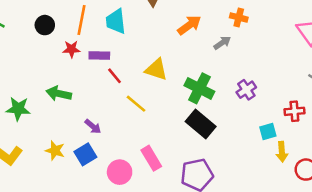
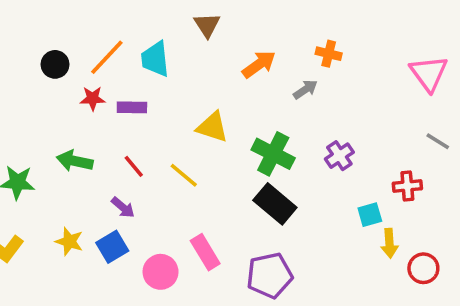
orange line: (82, 20) -> (107, 57), turned 32
red line: (115, 76) -> (134, 166), moved

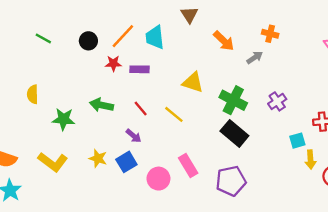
orange arrow: (259, 64) -> (224, 41), turned 80

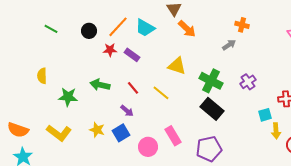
cyan trapezoid: (155, 37) -> (145, 28), turned -55
orange arrow: (224, 41) -> (187, 29), moved
purple rectangle: (139, 69) -> (132, 55), turned 35

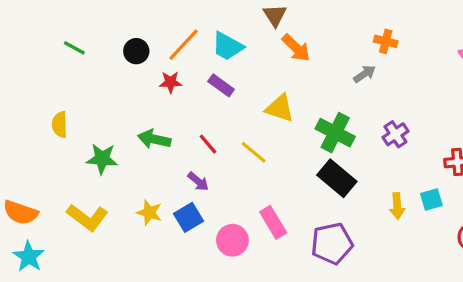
purple rectangle: (132, 55) -> (221, 85), moved
cyan square: (265, 115) -> (431, 199), moved
yellow arrow: (276, 131) -> (397, 206), moved

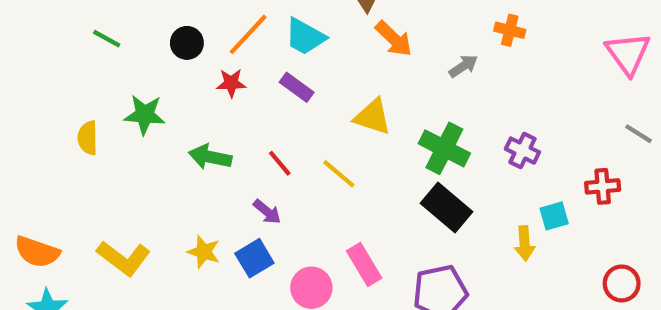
gray arrow: (365, 74) -> (463, 66), moved
purple cross: (395, 134) -> (522, 151), turned -30
green star: (102, 159) -> (145, 115), moved
cyan square: (431, 199) -> (554, 216), moved

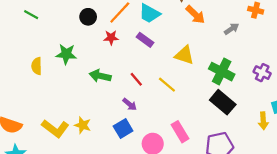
green line: (107, 39) -> (31, 15), moved
yellow star: (204, 252) -> (83, 125), moved

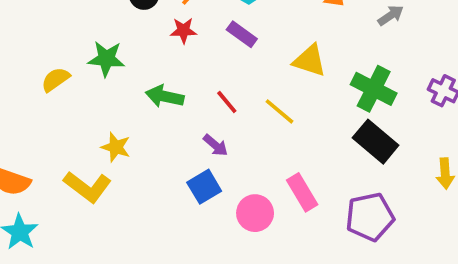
yellow semicircle: (37, 66) -> (55, 79), turned 56
yellow star: (83, 125) -> (116, 147), moved

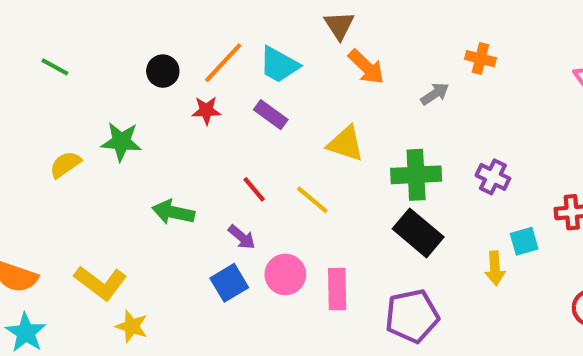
green cross: (374, 89) -> (416, 175), turned -30
green arrow: (165, 96) -> (173, 212), moved
yellow star: (116, 147) -> (132, 326), moved
pink rectangle: (302, 192) -> (337, 289), turned 30
pink circle: (255, 213) -> (285, 274), moved

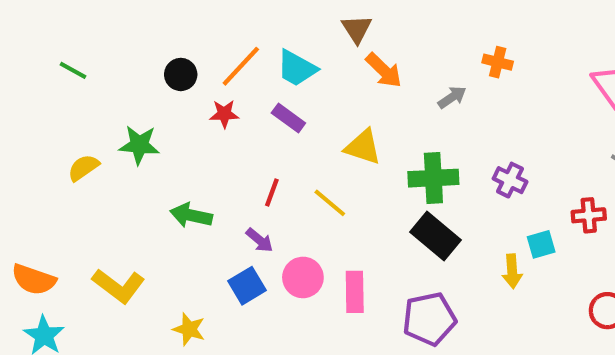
red line: (254, 189) -> (272, 193), turned 60
yellow star: (132, 326) -> (189, 329), moved

